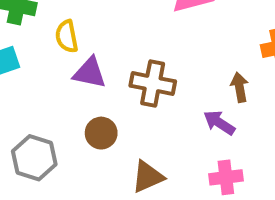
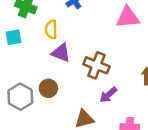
purple arrow: (219, 123) -> (108, 95), moved, turned -84
brown circle: (101, 133) -> (48, 88), moved

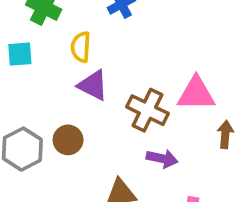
pink triangle: (128, 17) -> (196, 94), moved
purple arrow: (108, 95) -> (162, 159), turned -132

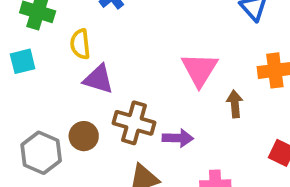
pink triangle: (196, 94) -> (200, 70), turned -48
brown cross: (147, 110) -> (134, 123), moved

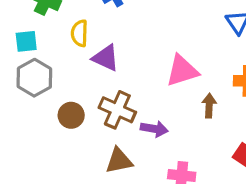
pink triangle: (200, 70) -> (182, 71), turned 33
purple triangle: (98, 79) -> (106, 58), moved
gray hexagon: (41, 153) -> (34, 78), moved

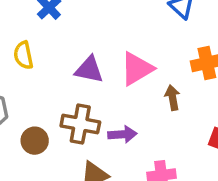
purple triangle: (106, 58) -> (89, 70), moved

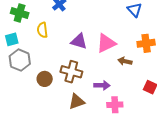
brown arrow: (173, 98) -> (125, 61), turned -72
purple arrow: (122, 134) -> (102, 85), moved

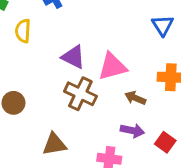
brown cross: (71, 72) -> (80, 94), moved
purple arrow: (102, 85) -> (132, 130), moved

